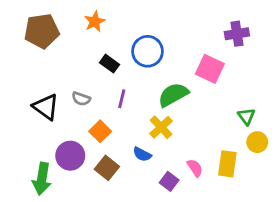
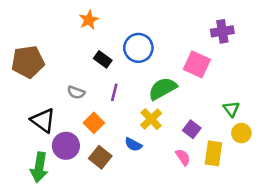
brown pentagon: (42, 31) -> (28, 62), moved
black triangle: (46, 107) -> (43, 120), moved
purple square: (169, 181) -> (192, 129), moved

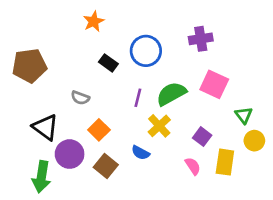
purple cross: (222, 31) -> (201, 39), moved
pink square: (197, 64) -> (214, 84), moved
purple line: (114, 92) -> (138, 98), moved

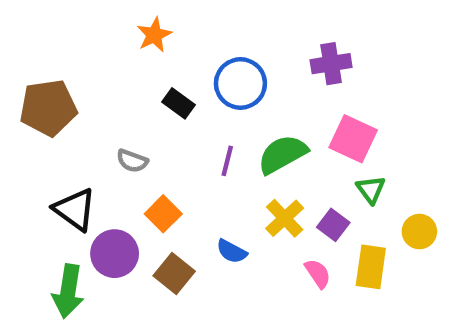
green triangle: (244, 115) -> (371, 190), moved
yellow cross: (159, 126) -> (285, 218), moved

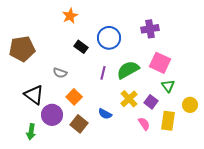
green arrow: (68, 291) -> (31, 132), size x0.7

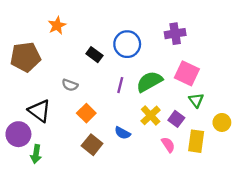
orange star: (70, 16) -> (57, 25), moved
purple circle: (52, 115) -> (18, 134), moved

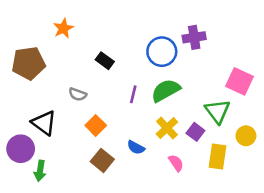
blue circle: (127, 44) -> (162, 52), moved
pink square: (187, 73) -> (239, 81), moved
green triangle: (196, 100) -> (217, 111), size x1.5
pink semicircle: (168, 145) -> (176, 163), moved

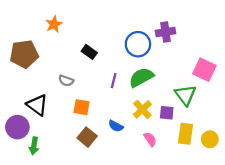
orange square: (96, 125) -> (82, 107), turned -35
purple square: (195, 132) -> (167, 113), turned -32
yellow circle: (246, 136) -> (210, 139), moved

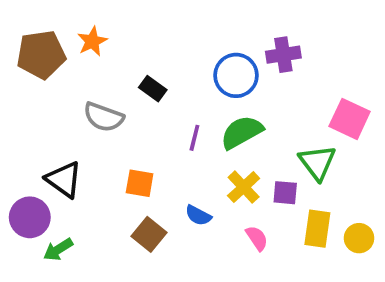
brown pentagon: (24, 54) -> (41, 55), moved
gray semicircle: (66, 81) -> (104, 117), moved, size x1.5
green arrow: (34, 146) -> (58, 249), turned 49

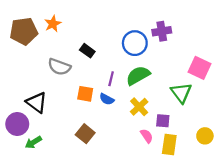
orange square: (140, 183) -> (85, 94), moved
purple square: (285, 193) -> (163, 121), moved
blue semicircle: (198, 215) -> (107, 99), moved
yellow rectangle: (317, 229) -> (169, 144), moved

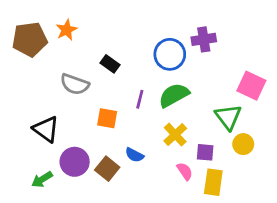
blue semicircle: (107, 99) -> (134, 155), moved
purple circle: (17, 124) -> (75, 162), moved
yellow circle: (205, 136) -> (243, 144), moved

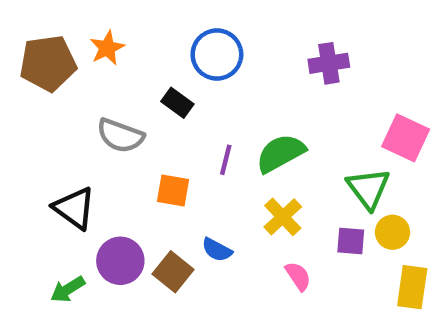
blue circle: (170, 54) -> (217, 54), moved
purple square: (205, 152) -> (351, 241), moved
yellow rectangle: (213, 182) -> (412, 287), moved

